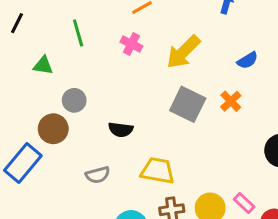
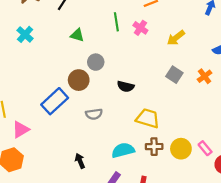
green line: (78, 33) -> (116, 22), moved
yellow arrow: (183, 52) -> (176, 38), size x0.7
gray square: (188, 104) -> (174, 75), size x0.7
gray semicircle: (98, 175) -> (94, 114), moved

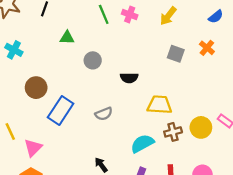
brown circle: (79, 80) -> (36, 88), moved

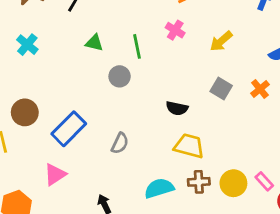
green line: (104, 14) -> (137, 46), moved
black semicircle: (129, 78) -> (177, 108), moved
brown circle: (36, 88) -> (25, 112), moved
gray semicircle: (104, 114) -> (120, 143), turned -54
pink triangle: (33, 148) -> (55, 174), moved

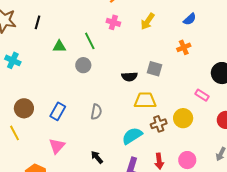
gray square: (221, 88) -> (155, 69), moved
orange cross: (260, 89) -> (184, 47), turned 32
blue rectangle: (69, 129) -> (58, 111), size x0.7
pink rectangle: (264, 181) -> (202, 95), moved

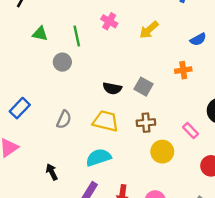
yellow trapezoid: (145, 101) -> (106, 121), moved
brown cross: (159, 124) -> (146, 123), moved

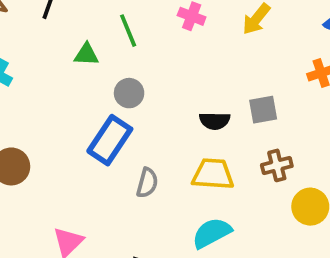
green line: (77, 36) -> (128, 31), moved
gray square: (143, 87) -> (263, 110), turned -30
blue rectangle: (20, 108) -> (110, 140), moved, size x1.4

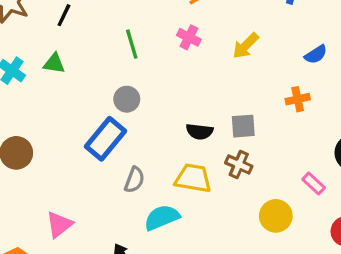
green triangle: (86, 55) -> (54, 63), moved
brown cross: (277, 165) -> (239, 164), moved, turned 32
cyan semicircle: (212, 233) -> (162, 217), moved

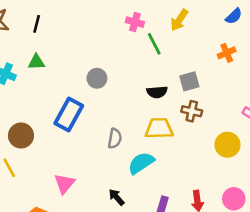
green line: (132, 44) -> (154, 44), moved
blue rectangle: (105, 139) -> (69, 114), moved

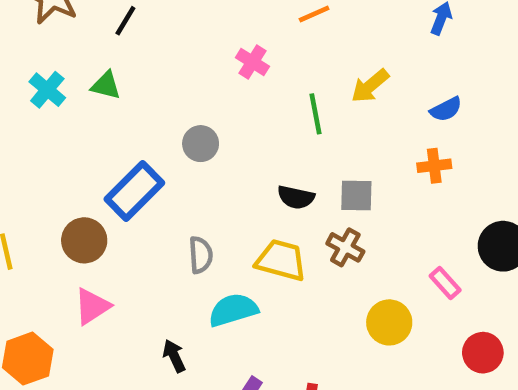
blue semicircle: (234, 16) -> (446, 109), moved
pink cross: (135, 22) -> (252, 62), moved
brown circle: (21, 136) -> (84, 240), moved
gray semicircle: (115, 138) -> (201, 255), turned -30

